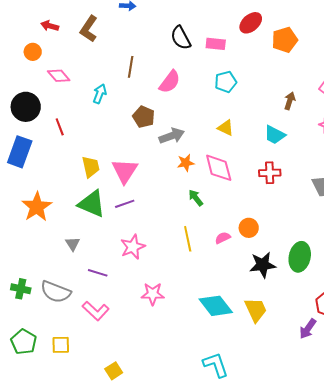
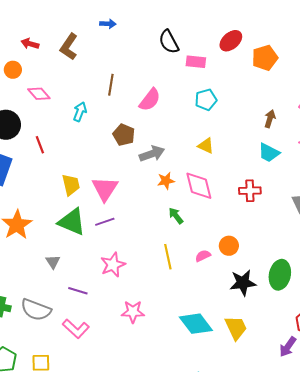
black semicircle: (181, 38) -> (169, 42), moved
cyan trapezoid: (275, 135) -> (269, 153), moved

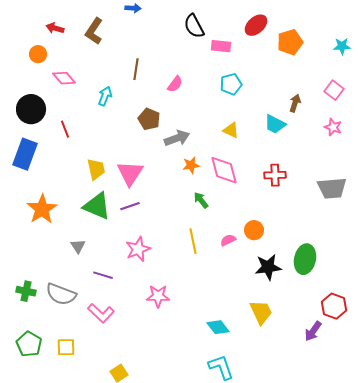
pink semicircle: (150, 100) -> (175, 84), size x0.7
cyan trapezoid: (269, 153) -> (275, 124), moved
cyan diamond: (196, 324) -> (218, 327), moved, size x0.7

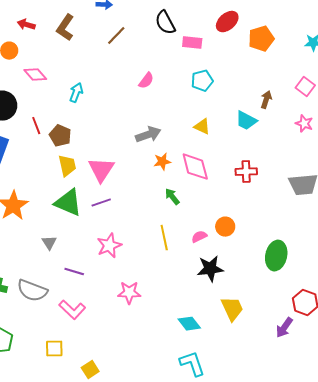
brown line: (136, 69) -> (116, 36), moved, turned 35
brown pentagon: (149, 119) -> (60, 136), moved
black star: (268, 267) -> (210, 269), moved
yellow square: (66, 347) -> (54, 349), moved

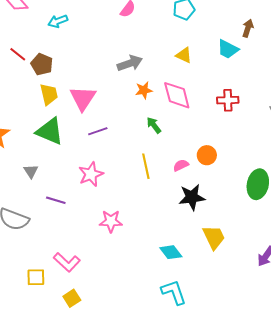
cyan arrow: (76, 93) -> (58, 21), turned -132
red line: (36, 126) -> (18, 54), turned -30
purple line: (101, 203) -> (98, 131), moved
pink L-shape: (72, 310) -> (67, 262), moved

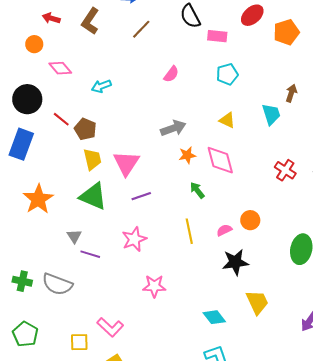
cyan trapezoid: (228, 49) -> (271, 114), turned -135
red cross: (228, 100) -> (285, 170), moved, turned 35
purple line: (56, 200) -> (90, 254), moved

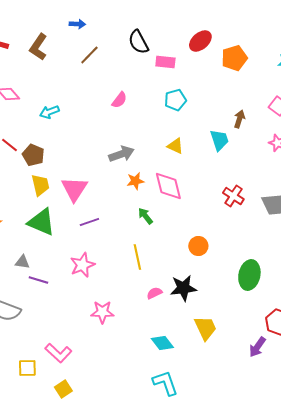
pink semicircle: (224, 230) -> (154, 293), moved
gray triangle: (74, 236) -> (22, 262), turned -49

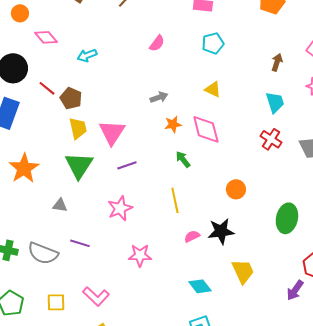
cyan trapezoid: (219, 140) -> (275, 102), moved
gray arrow: (121, 154) -> (159, 97), size x0.7
green triangle: (41, 222) -> (79, 165), turned 40
purple line: (38, 280) -> (80, 243), moved
yellow square: (27, 368) -> (56, 302), moved

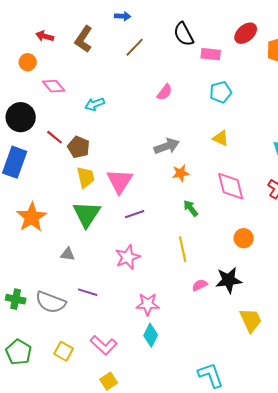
gray arrow: (159, 97) -> (167, 146), size x1.4
pink diamond: (206, 129) -> (231, 186), moved
cyan diamond: (200, 286) -> (151, 335), moved, turned 65
yellow square: (56, 302) -> (64, 351), turned 30

